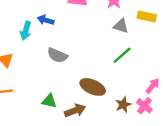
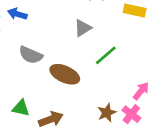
gray triangle: (121, 26) -> (83, 28), moved, turned -49
brown ellipse: (93, 87) -> (65, 74), moved

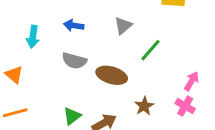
blue arrow: (17, 14) -> (74, 25), moved
green triangle: (21, 108) -> (72, 116), turned -42
brown star: (107, 113) -> (144, 106), moved

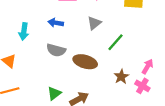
brown star: (144, 106) -> (121, 77), moved

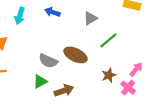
gray semicircle: (56, 50) -> (48, 61), moved

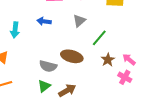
pink arrow: (136, 69) -> (129, 59), turned -80
brown star: (109, 75) -> (108, 60), moved

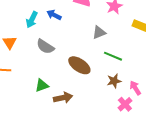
blue arrow: (44, 21) -> (54, 15), moved
green line: (99, 38) -> (113, 56), turned 54
gray semicircle: (48, 66) -> (45, 47), moved

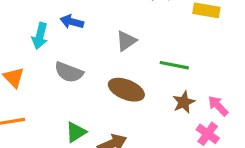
gray triangle: (99, 32) -> (126, 41), moved

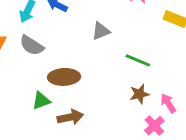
gray semicircle: (69, 72) -> (32, 45), moved
brown ellipse: (126, 90) -> (64, 77), moved, turned -36

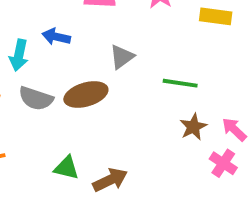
brown ellipse: (64, 77) -> (86, 95), moved
green triangle: (41, 101) -> (67, 168), turned 48

